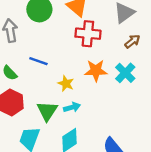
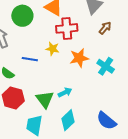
cyan cross: (125, 73) -> (106, 66), moved
yellow star: (66, 83) -> (53, 49), moved

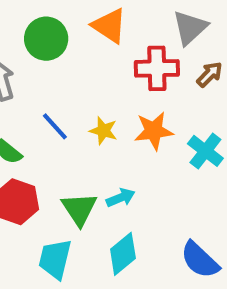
red cross: (67, 28) -> (157, 68), moved
yellow star: (53, 49) -> (103, 131), moved
blue line: (30, 59) -> (55, 126), turned 35

